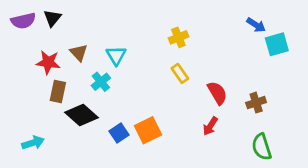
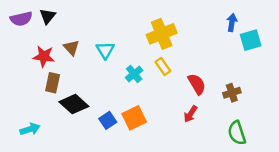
blue arrow: (256, 25) -> (232, 23), turned -114
yellow cross: (178, 37) -> (162, 34), size x1.6
cyan cross: (101, 82) -> (134, 74), moved

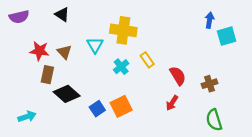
black triangle: (48, 16) -> (62, 15), moved, turned -35
yellow cross: (162, 34) -> (123, 30), moved, turned 30
brown triangle: (71, 48) -> (64, 52), moved

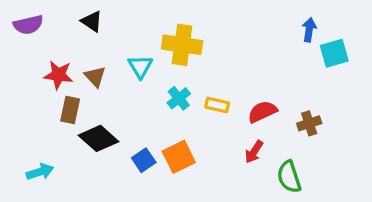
yellow rectangle: (147, 60) -> (217, 105), moved, turned -42
red semicircle: (178, 76) -> (262, 112), turned -84
green semicircle: (214, 120) -> (289, 177), moved

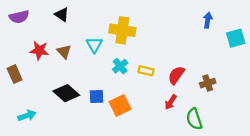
cyan square: (334, 53) -> (236, 38), moved
brown rectangle: (70, 110) -> (15, 74), moved, turned -36
red semicircle: (262, 112) -> (176, 75), turned -30
blue square: (144, 160) -> (97, 96), moved, turned 32

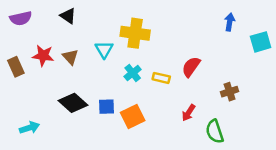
brown rectangle: (15, 74) -> (16, 67), moved
red semicircle: (176, 75) -> (191, 67), moved

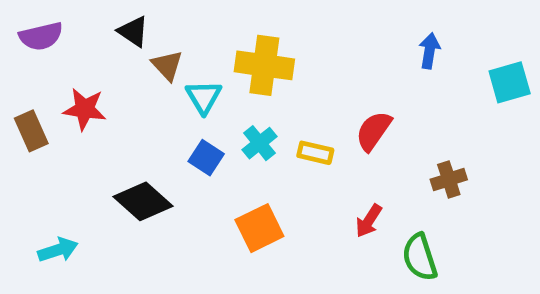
blue arrow: (230, 22) -> (429, 51), moved
brown triangle: (70, 57) -> (167, 65), moved
blue square: (107, 107) -> (206, 158), moved, turned 35

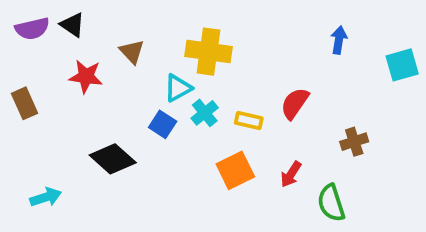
black triangle: (133, 31) -> (72, 25), moved
cyan triangle: (204, 97) -> (178, 88), moved, turned 32
red star: (85, 109) -> (86, 76), moved
orange square: (259, 228) -> (235, 170), moved

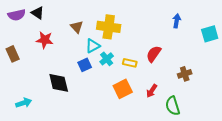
brown triangle: (132, 52) -> (77, 27), moved
blue square: (163, 124) -> (85, 65), turned 32
black diamond: (113, 159) -> (59, 83), turned 35

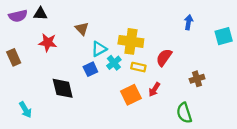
black triangle: (38, 13) -> (40, 14), turned -32
yellow cross: (109, 27) -> (131, 41), moved
red arrow: (152, 91) -> (154, 89), moved
cyan arrow: (24, 103) -> (25, 110), turned 77

